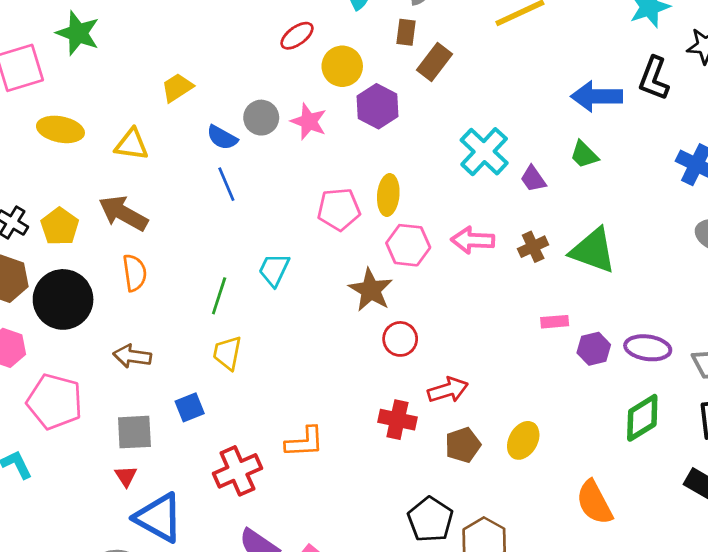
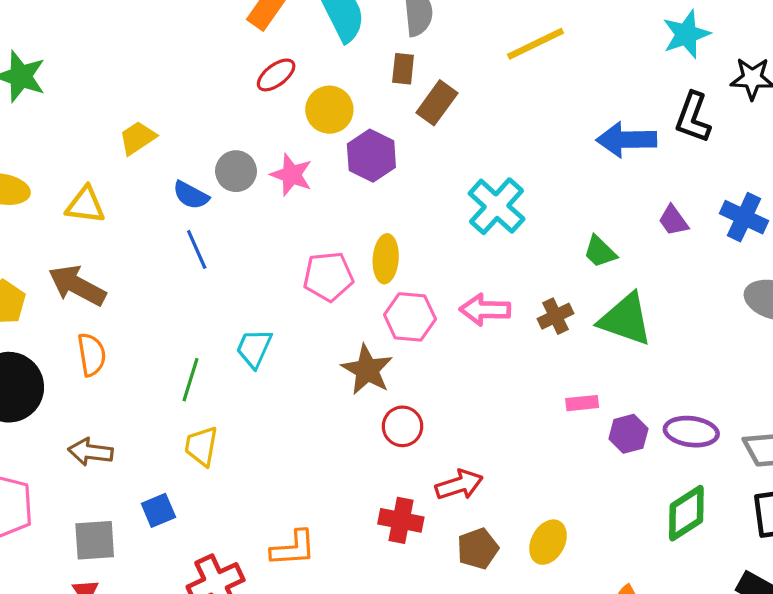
green trapezoid: (584, 155) -> (600, 252), moved
purple trapezoid: (533, 179) -> (673, 220), moved

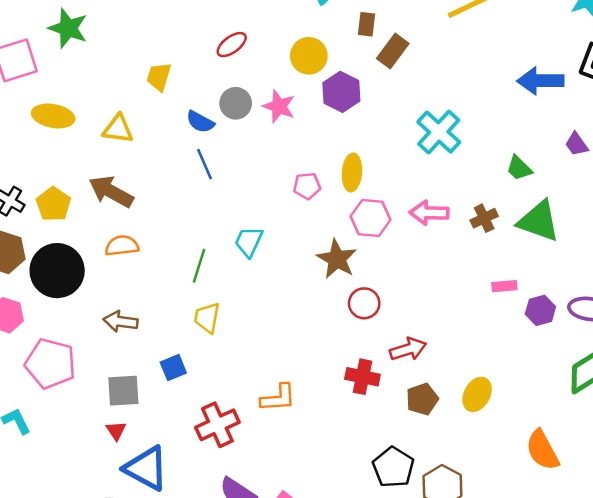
red ellipse: (276, 75) -> (232, 45), moved
yellow trapezoid: (138, 138) -> (159, 77), turned -40
pink pentagon: (328, 276) -> (307, 186), size x0.7
orange semicircle: (92, 355) -> (122, 246), turned -88

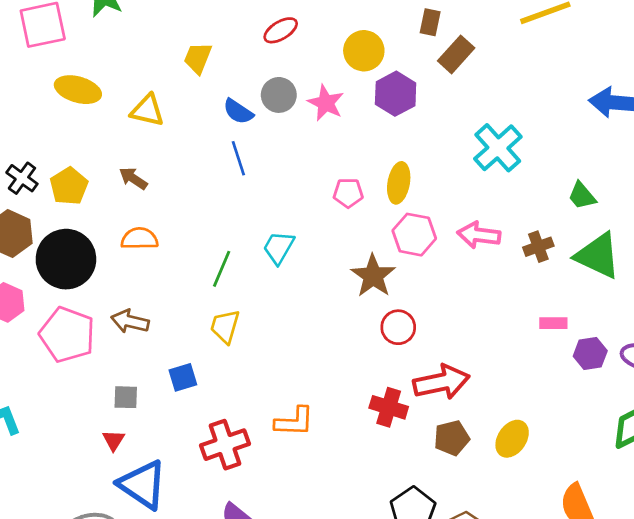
brown arrow: (111, 192) -> (133, 178), size x0.6
red arrow: (408, 349) -> (441, 382), size x1.4
pink pentagon: (50, 364) -> (67, 335), moved
gray square: (123, 391) -> (126, 397), size x0.7

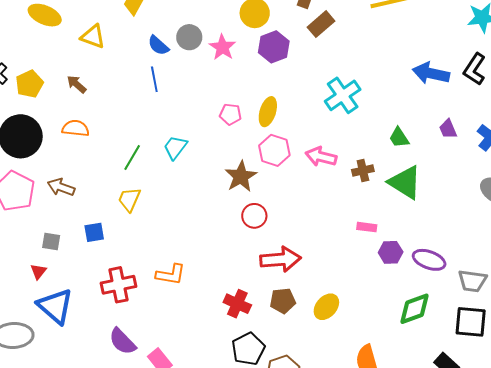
red cross: (389, 407) -> (237, 304), moved

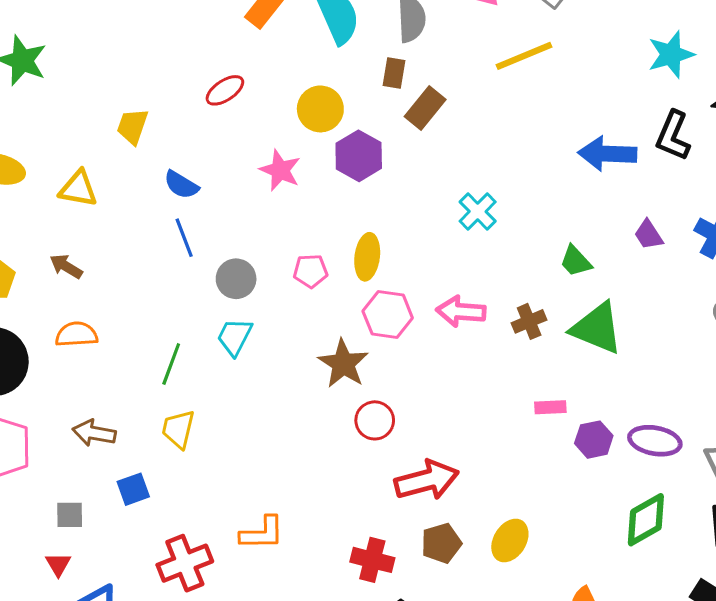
gray circle: (189, 37) -> (236, 279), moved
cyan cross: (343, 95) -> (478, 212), size x0.7
brown arrow: (61, 187) -> (94, 433), moved

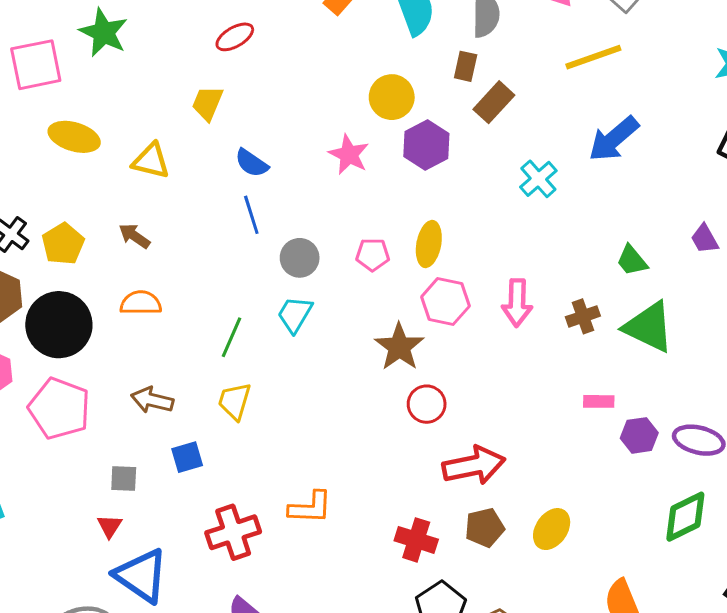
red ellipse: (225, 90) -> (235, 37), moved
blue arrow: (607, 154) -> (614, 139), moved, turned -46
cyan cross: (478, 212) -> (538, 179), moved
pink arrow: (461, 311) -> (517, 303), turned -96

